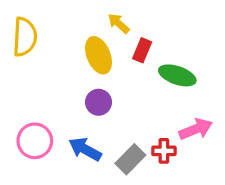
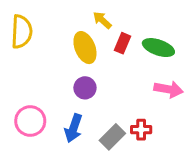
green ellipse: (177, 75) -> (158, 48), moved
pink arrow: (196, 129) -> (169, 89), moved, turned 32
blue arrow: (85, 149) -> (73, 128), turned -100

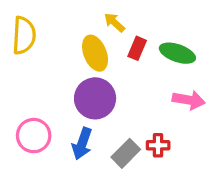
purple circle: (85, 88) -> (95, 98), size x1.6

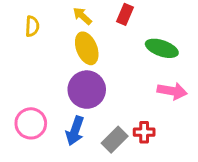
yellow arrow: (114, 22) -> (82, 16), moved
yellow semicircle: (24, 35) -> (32, 26), moved, size x0.6
red rectangle: (137, 48) -> (125, 14), moved

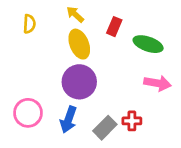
red rectangle: (125, 14) -> (114, 27), moved

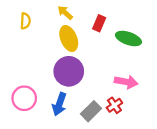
pink arrow: (157, 83) -> (126, 82), moved
red cross: (132, 121) -> (114, 105), turned -35

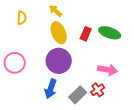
red rectangle: (99, 23) -> (86, 34), moved
pink circle: (24, 98) -> (15, 63), moved

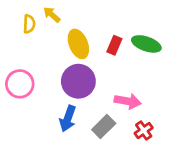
yellow arrow: (56, 11) -> (52, 15), moved
pink arrow: (108, 70) -> (128, 101), moved
red cross: (98, 90) -> (144, 131), moved

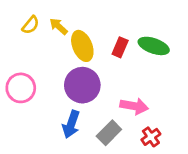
yellow arrow: (52, 15) -> (59, 26), moved
yellow semicircle: (29, 24) -> (31, 25), turned 36

